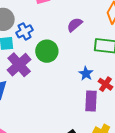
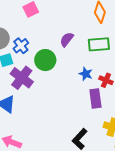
purple semicircle: (75, 25) -> (67, 39), moved

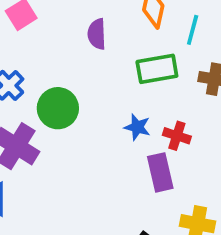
purple semicircle: (67, 39) -> (97, 34), moved, turned -35

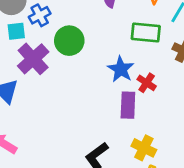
blue star: (137, 127) -> (121, 69), size x1.4

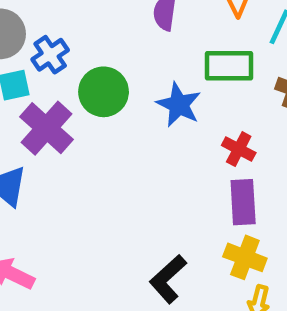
blue star: (121, 69) -> (179, 105), moved
purple rectangle: (128, 105) -> (243, 202), moved

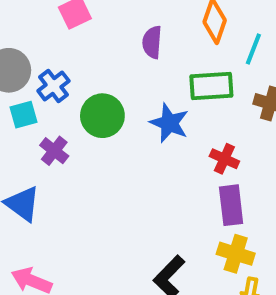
purple cross: (47, 128) -> (54, 151), size x0.6

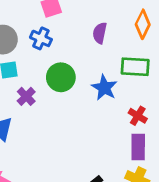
blue cross: (53, 86) -> (41, 38), moved, turned -35

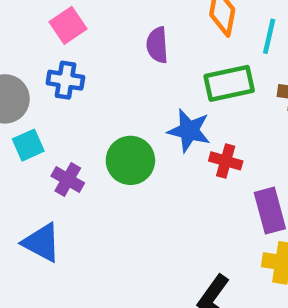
green circle: (61, 77) -> (130, 160), moved
red cross: (138, 116) -> (226, 161), moved

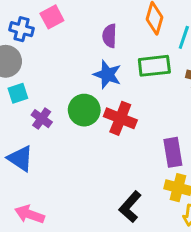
blue cross: (65, 80) -> (22, 29), moved
blue star: (189, 131) -> (107, 75), moved
red cross: (226, 161) -> (120, 118), moved, size x1.5

